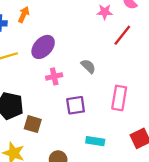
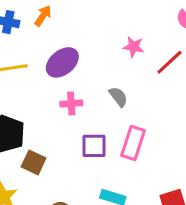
pink star: (105, 12) -> (134, 47), moved
pink rectangle: (119, 98) -> (133, 143), moved

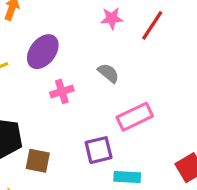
pink rectangle: (133, 143) -> (135, 117), turned 60
purple square: (94, 146) -> (99, 150), moved

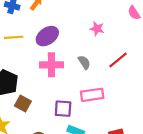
red line: (152, 25) -> (118, 60), moved
pink cross: (62, 91) -> (51, 65), size x1.5

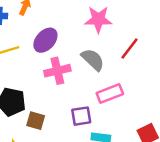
pink star: (97, 29) -> (98, 19), size x1.6
gray semicircle: (84, 62) -> (93, 60), size x1.5

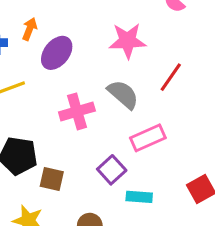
purple ellipse: (45, 40) -> (57, 53), moved
purple square: (81, 116) -> (112, 170), turned -30

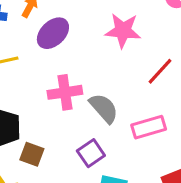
gray semicircle: (123, 94) -> (104, 108), moved
pink rectangle: (148, 138) -> (149, 127), moved

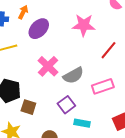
pink cross: (65, 92) -> (48, 66), turned -35
gray semicircle: (104, 108) -> (73, 75), turned 105

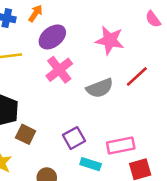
pink cross: (48, 66) -> (59, 70), moved
gray semicircle: (73, 75) -> (100, 88), moved
pink rectangle: (103, 86) -> (121, 145), moved

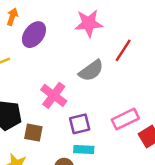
pink cross: (59, 70) -> (54, 95), moved
purple square: (74, 138) -> (80, 124), turned 30
cyan rectangle: (91, 164) -> (84, 150), moved

